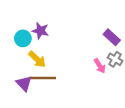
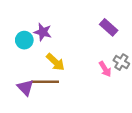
purple rectangle: (112, 37) -> (109, 27), moved
yellow arrow: (37, 59) -> (55, 62), moved

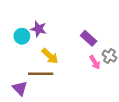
purple rectangle: (109, 27) -> (89, 38), moved
purple triangle: (25, 87) -> (20, 88), moved

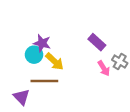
purple star: (39, 29) -> (42, 43), moved
cyan circle: (22, 36) -> (34, 55), moved

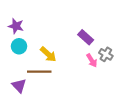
purple star: (42, 43) -> (16, 26), moved
cyan circle: (34, 55) -> (19, 46), moved

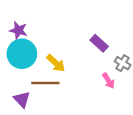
cyan circle: (19, 46) -> (22, 54), size x1.6
pink arrow: (92, 60) -> (108, 81), moved

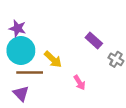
pink arrow: (108, 81) -> (79, 83), moved
brown line: (45, 83) -> (30, 73), moved

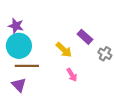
yellow arrow: (53, 59) -> (64, 50), moved

